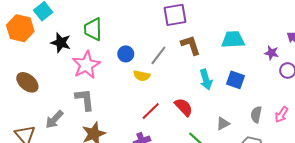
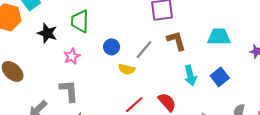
pink star: (86, 65) -> (72, 56), size x0.6
blue square: (235, 80) -> (220, 77), turned 30

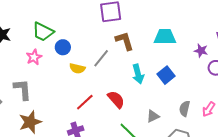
green trapezoid: (80, 21) -> (43, 32), moved, turned -65
gray line: (144, 50) -> (101, 58), moved
pink star: (72, 56) -> (34, 57), moved

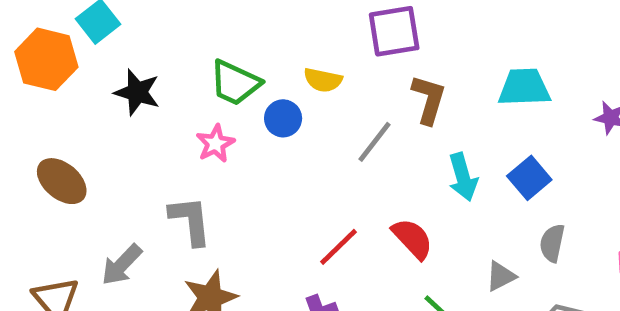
brown L-shape: (124, 41) -> (429, 99), turned 35
yellow semicircle: (77, 68) -> (323, 80), moved
gray semicircle: (185, 109) -> (552, 243), moved

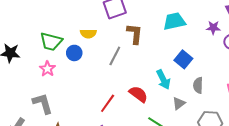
cyan arrow: (463, 177) -> (163, 80), moved

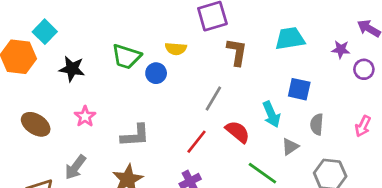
gray line: (115, 56) -> (213, 98), moved
blue square: (183, 59) -> (299, 89), turned -30
pink star: (47, 69) -> (85, 116), moved
gray L-shape: (43, 103) -> (135, 136), moved, turned 100

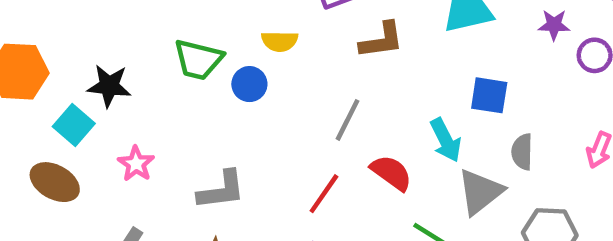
cyan square: (45, 32) -> (74, 125), moved
brown L-shape: (237, 52) -> (382, 40), turned 76
gray triangle: (290, 147) -> (480, 192), size x1.6

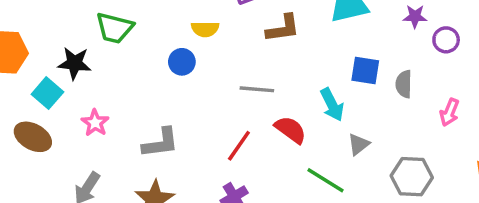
green trapezoid: (198, 60) -> (115, 28), moved
gray line: (348, 120) -> (257, 89), turned 68
gray semicircle: (522, 152) -> (404, 84), moved
gray triangle: (480, 192) -> (359, 144), size x0.6

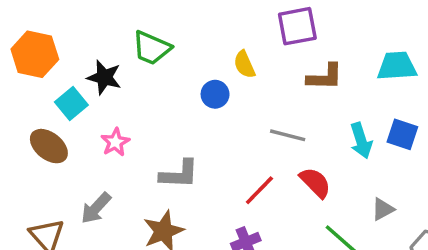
yellow semicircle: (205, 29) -> (244, 64), turned 56
cyan arrow: (332, 105) -> (361, 141), moved

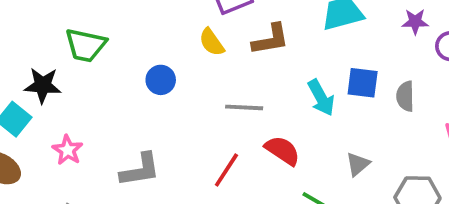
yellow semicircle: (244, 64) -> (212, 42), moved

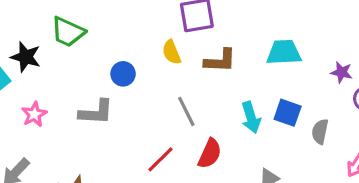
gray line: (244, 107) -> (186, 111), turned 48
red semicircle: (282, 151) -> (210, 154), turned 68
gray L-shape: (140, 170) -> (96, 112), moved

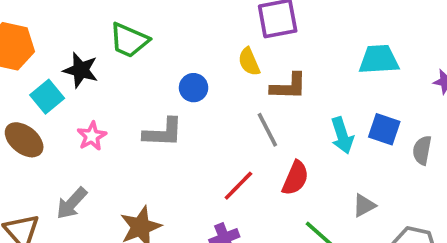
brown L-shape: (220, 61) -> (289, 86), moved

